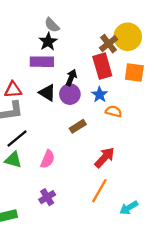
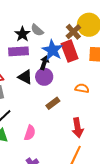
gray semicircle: (52, 25) -> (37, 30), moved
blue star: (100, 95) -> (52, 50), moved, size x1.5
red arrow: (105, 158) -> (78, 128), turned 132

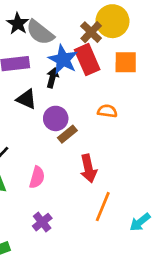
gray semicircle: (37, 30) -> (40, 32), size x1.5
black star: (22, 34) -> (18, 24), moved
purple circle: (44, 77) -> (56, 118), moved
red arrow: (78, 128) -> (88, 169), moved

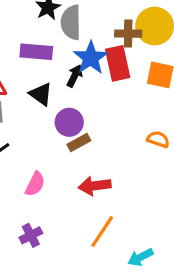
gray semicircle: (40, 32) -> (71, 22), turned 40
brown cross: (91, 32) -> (128, 34), turned 35
orange semicircle: (107, 111) -> (158, 139), moved
red arrow: (88, 169) -> (95, 186), turned 84

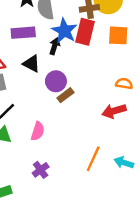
red rectangle: (118, 63) -> (85, 32), turned 35
red arrow: (95, 186) -> (114, 111), moved
cyan arrow: (140, 257) -> (124, 163), moved, turned 54

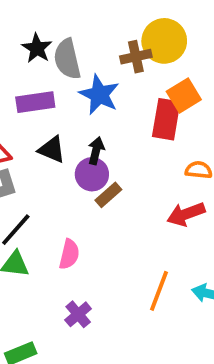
red rectangle: (85, 32) -> (166, 119), moved
orange square: (118, 35) -> (184, 96), turned -30
black arrow: (55, 46) -> (96, 151), moved

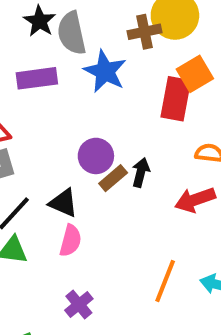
black triangle: (52, 150) -> (63, 203), moved
black arrow: (96, 151) -> (141, 172), moved

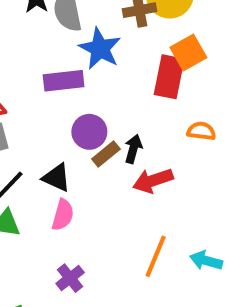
purple rectangle: (37, 78) -> (64, 81), moved
red arrow: (195, 200) -> (153, 181), moved

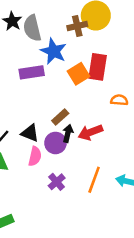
orange square: (188, 53) -> (79, 74), moved
purple circle: (89, 132) -> (55, 143), moved
black arrow: (133, 149) -> (68, 133), moved
purple cross: (70, 278) -> (57, 182), moved

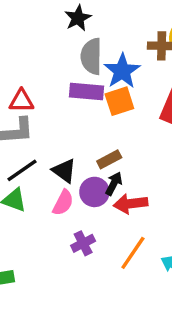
gray semicircle: (32, 28) -> (91, 56), moved
orange square: (79, 74) -> (119, 101), moved
red arrow: (90, 132) -> (131, 204), moved

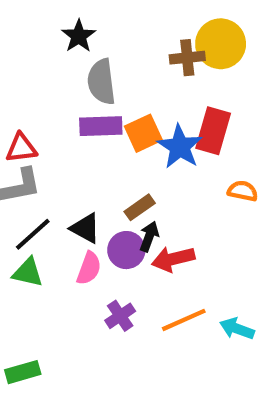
blue star: (122, 71) -> (180, 147), moved
orange line: (133, 253) -> (184, 320), turned 39

